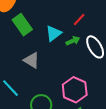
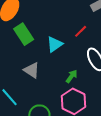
green arrow: (73, 41) -> (72, 76), moved, turned -32

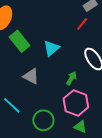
red line: (81, 31) -> (82, 24), moved

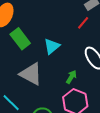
gray triangle: (31, 76) -> (31, 74), size x1.4

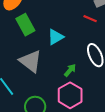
red line: (83, 23) -> (90, 19), turned 64

